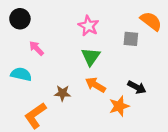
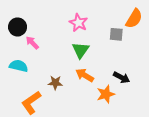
black circle: (20, 19) -> (18, 27), moved
orange semicircle: (151, 21) -> (134, 19), turned 84

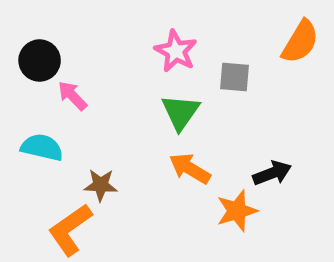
gray square: (116, 34) -> (235, 77), moved
black arrow: (121, 77) -> (272, 173), turned -49
brown star: (55, 83) -> (101, 185), moved

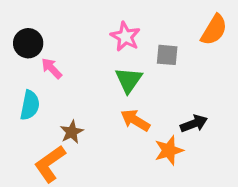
cyan semicircle: (42, 147) -> (30, 105), turned 88
brown star: (101, 185) -> (72, 132), turned -30

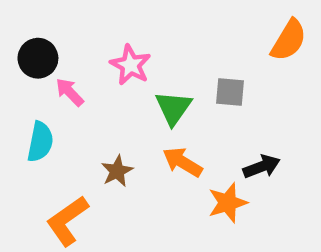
pink star: (125, 37) -> (131, 65), moved
gray square: (167, 55) -> (230, 92), moved
brown star: (72, 132) -> (117, 171), moved

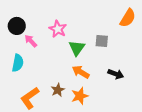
black arrow: (262, 167) -> (116, 74), turned 42
brown star: (117, 171) -> (58, 90), moved
orange star: (228, 203) -> (80, 96), moved

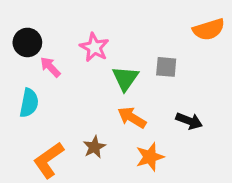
orange semicircle: (128, 18) -> (209, 29), turned 42
orange star: (80, 96) -> (150, 157), moved

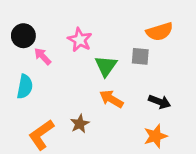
orange semicircle: (209, 29) -> (160, 32), moved
orange star: (150, 157) -> (155, 136), moved

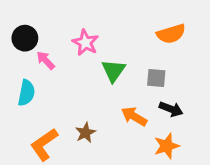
gray square: (140, 56) -> (156, 78), moved
orange arrow: (111, 99) -> (134, 116), moved

